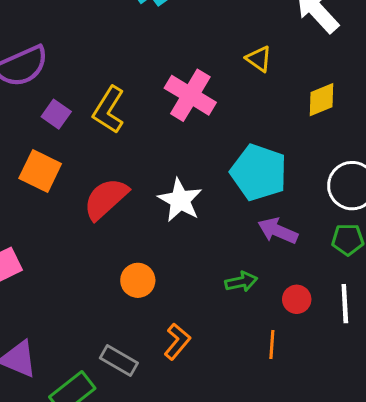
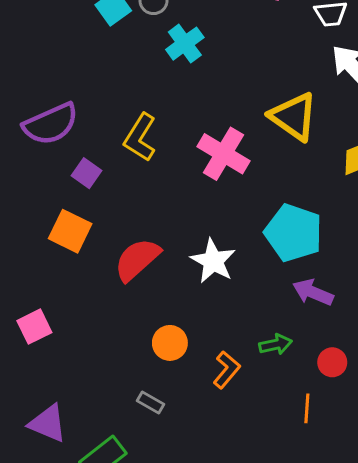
yellow triangle: (259, 59) -> (294, 117), size x1.8
yellow L-shape: (109, 110) -> (140, 137), moved
orange L-shape: (177, 342) -> (226, 370), moved
gray rectangle: (119, 361) -> (151, 403), moved, size x0.7

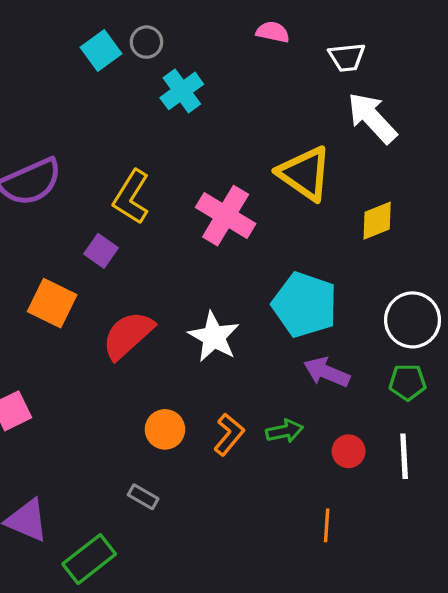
purple square: (86, 173) -> (101, 251), moved
orange L-shape: (226, 370) -> (229, 434), moved
orange line: (307, 408) -> (327, 525), moved

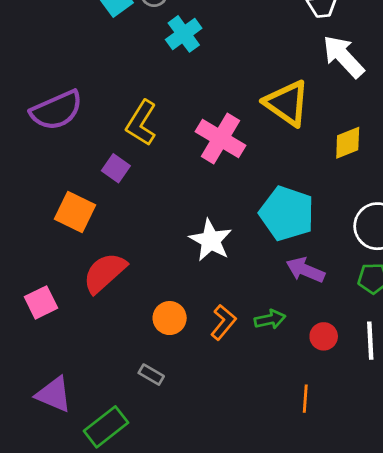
red semicircle: (128, 335) -> (105, 273), moved

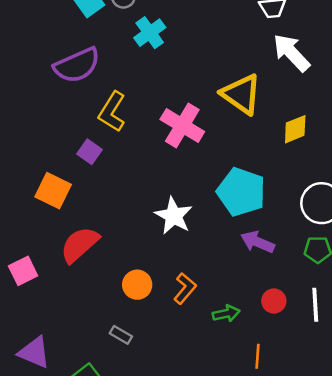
purple semicircle: (57, 110) -> (77, 65), moved
green arrow: (270, 319) -> (226, 314), moved

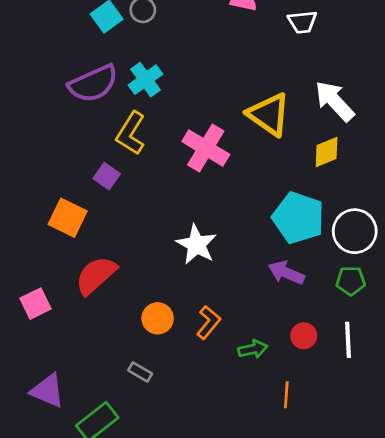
cyan cross: (150, 33) -> (145, 80), moved
white arrow: (291, 53) -> (335, 101), moved
cyan pentagon: (241, 192) -> (298, 218), moved

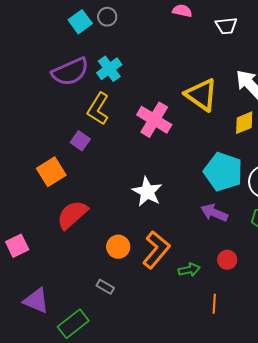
orange square: (68, 218) -> (51, 172), turned 32
pink square: (35, 304) -> (17, 246), moved
orange L-shape: (209, 322) -> (156, 250), size x1.5

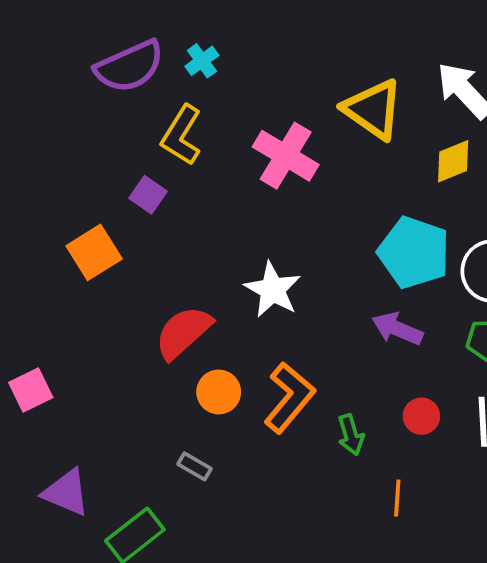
cyan cross: (109, 69) -> (202, 61), size x0.7
red semicircle: (72, 215) -> (183, 332), moved
green arrow: (189, 270) -> (351, 435), turned 85

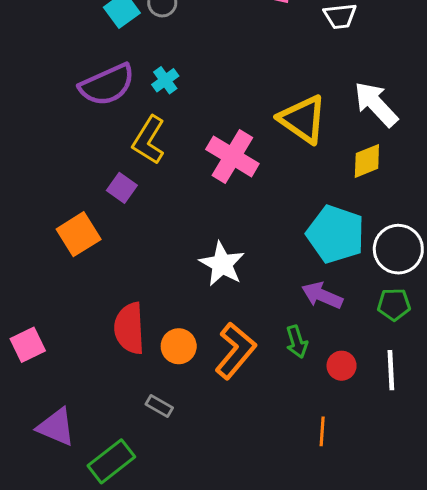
red semicircle: (183, 332) -> (129, 328), moved, turned -51
green arrow: (351, 435) -> (297, 342), moved

